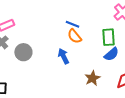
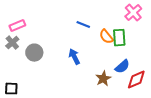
orange semicircle: (74, 36) -> (106, 37), moved
blue semicircle: (111, 54) -> (122, 67), moved

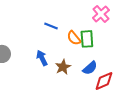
brown star: (103, 79) -> (63, 67), moved

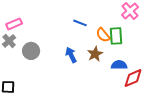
brown star: (63, 67) -> (95, 54), moved
blue semicircle: (90, 68) -> (119, 65), turned -140

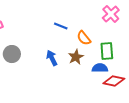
green rectangle: (116, 36) -> (107, 51), moved
red diamond: (133, 78) -> (114, 81), turned 35

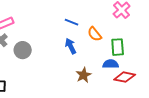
brown star: (76, 57) -> (84, 75), moved
blue arrow: (52, 58) -> (71, 46), moved

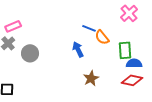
blue line: (72, 22) -> (89, 28), moved
blue semicircle: (111, 64) -> (134, 63), moved

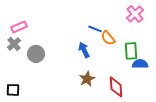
brown star: (91, 78) -> (87, 79), moved
red diamond: (132, 80) -> (116, 87), moved, turned 75

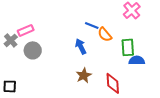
pink rectangle: (19, 27) -> (26, 30), moved

